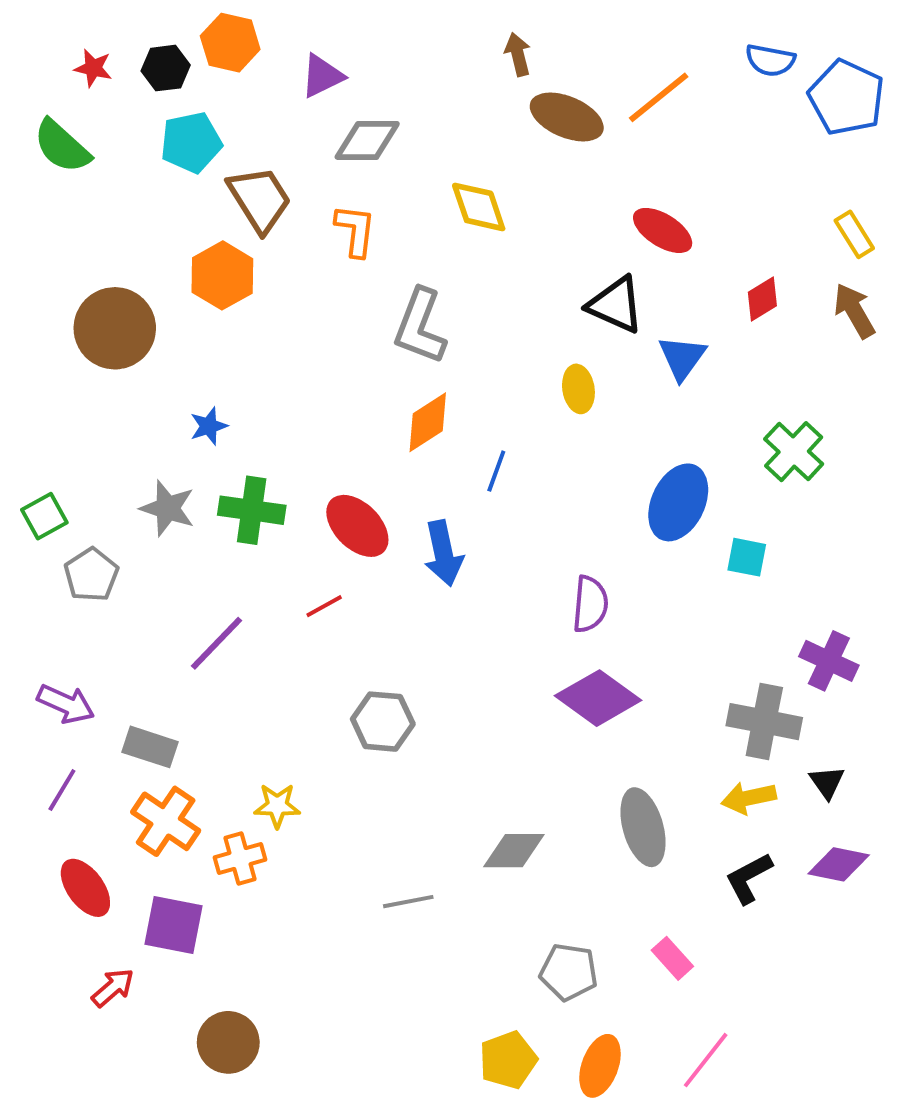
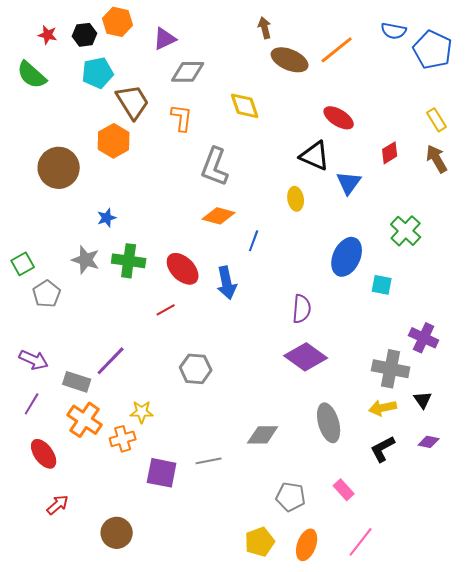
orange diamond: (428, 422) -> (219, 216), turned 48
purple line: (217, 643) -> (111, 361), moved
purple diamond: (839, 864) -> (429, 442), size x0.7
purple square: (173, 925) -> (162, 473), moved

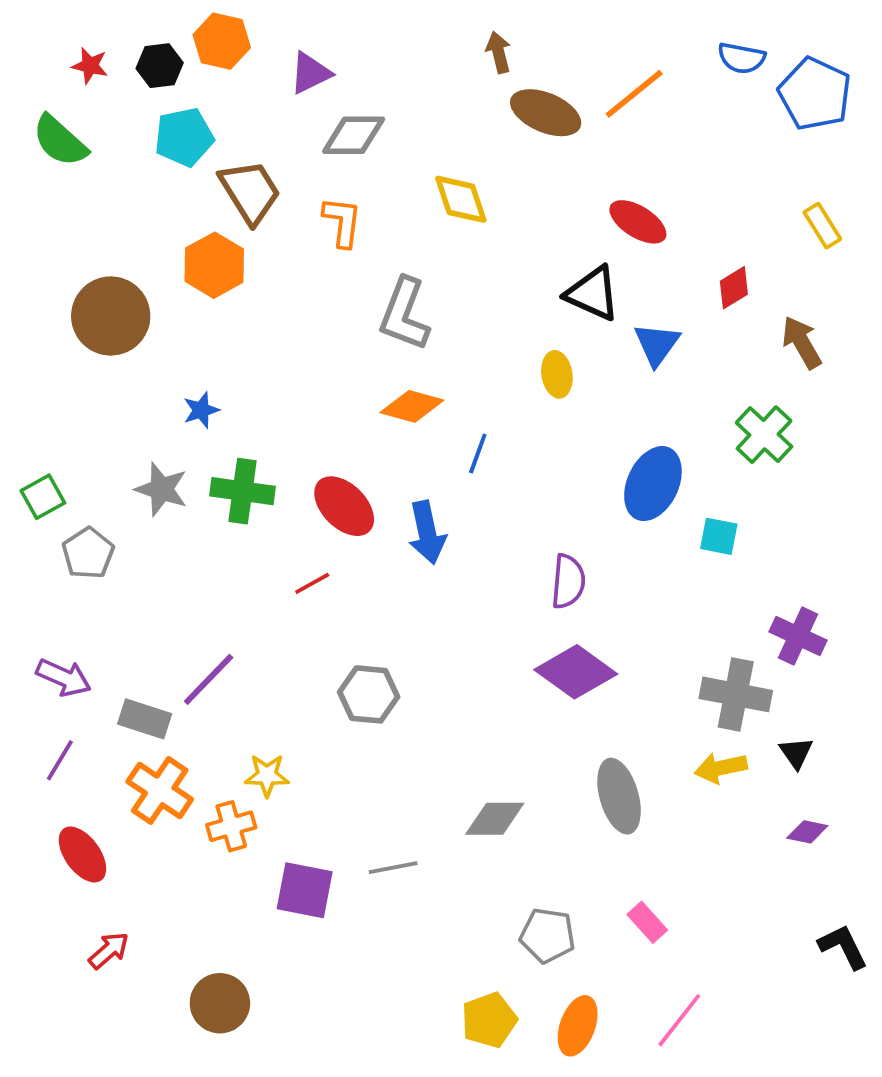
brown arrow: (437, 159) -> (802, 342), moved
black L-shape: (383, 449) -> (843, 947), moved, turned 92

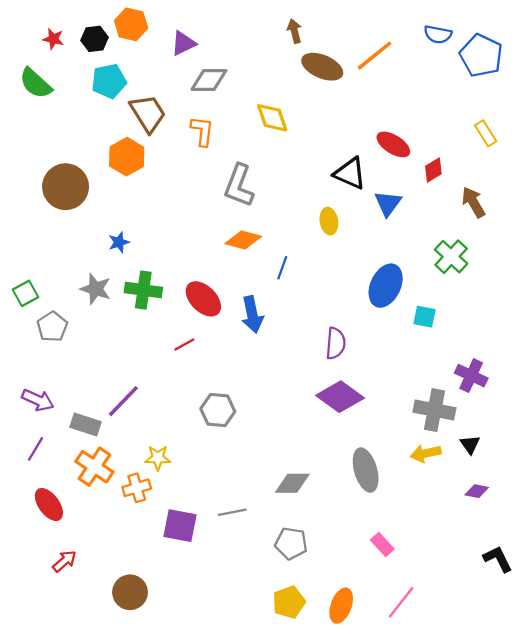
red ellipse: (638, 222) -> (393, 144), moved
gray pentagon: (548, 935) -> (291, 543), moved

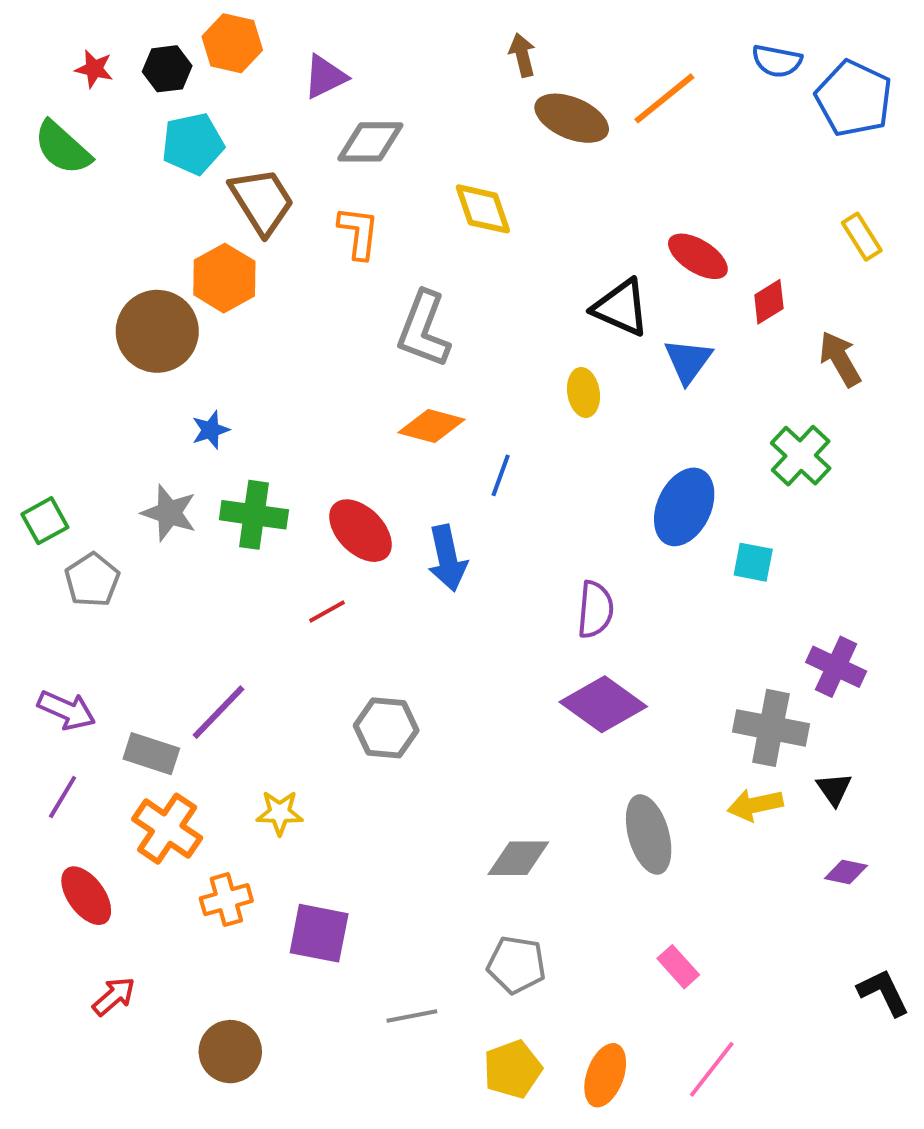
brown circle: (66, 187) -> (157, 331), moved
orange cross: (137, 488) -> (226, 900), moved
gray line: (232, 512) -> (412, 1016), moved

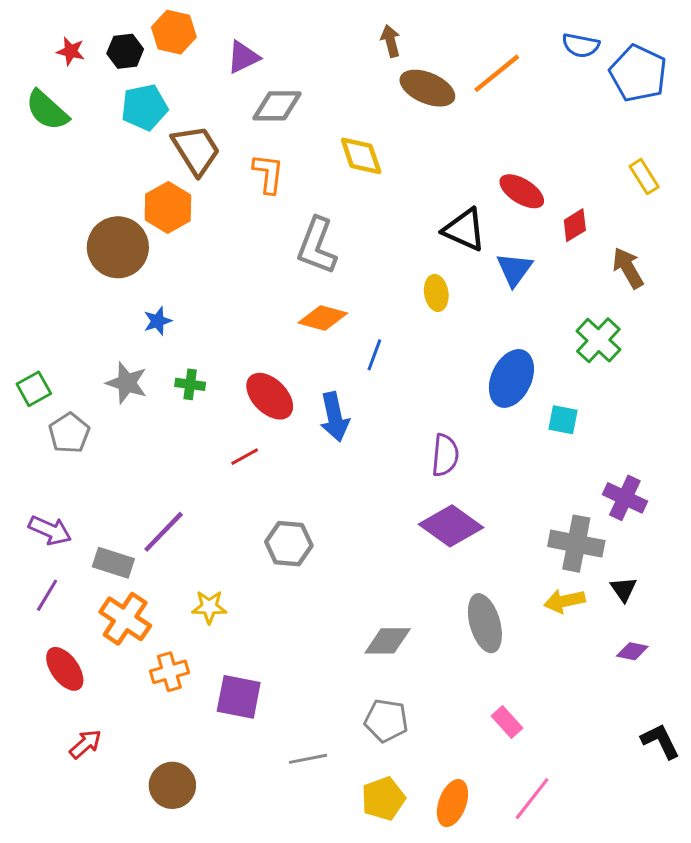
green cross: (254, 515) -> (190, 384), size x0.6

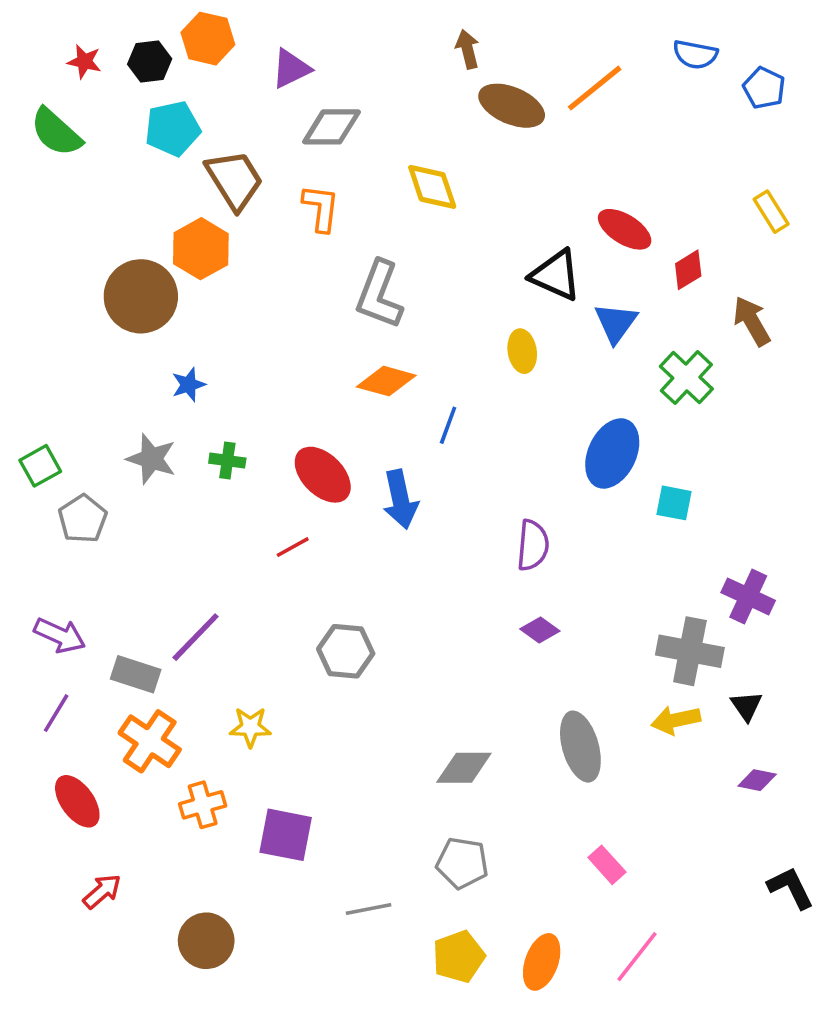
blue pentagon: (638, 73) -> (764, 88), size x0.6
green cross: (598, 340) -> (686, 378), moved
purple diamond: (451, 526) -> (540, 630), size x0.5

